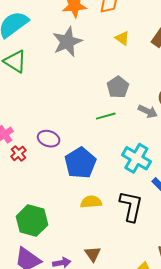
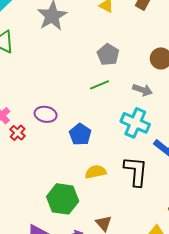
gray arrow: (148, 111) -> (142, 90), moved
blue pentagon: (80, 163) -> (80, 134), size x0.7
green hexagon: (32, 221) -> (63, 199), moved

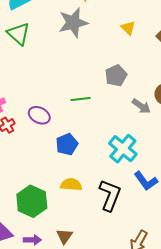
green line: (100, 85) -> (81, 99), moved
gray arrow: (142, 90) -> (141, 106), moved

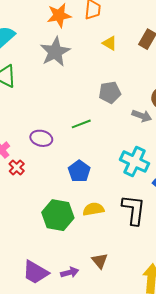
gray pentagon: (116, 76) -> (110, 92), turned 30
purple ellipse: (39, 115) -> (41, 138), moved
green hexagon: (32, 201) -> (58, 215), moved

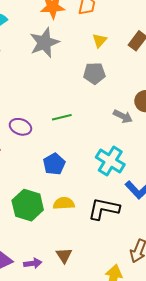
yellow triangle: (110, 43) -> (100, 41), turned 35
gray pentagon: (110, 92) -> (94, 73), moved
black L-shape: (134, 210) -> (104, 209), turned -92

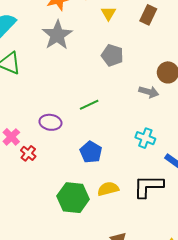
yellow triangle: (100, 41) -> (108, 13), moved
gray pentagon: (94, 73) -> (112, 55), turned 30
cyan cross: (110, 161) -> (145, 138), size x0.7

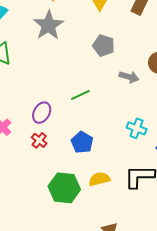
gray arrow: (149, 92) -> (129, 77), moved
purple ellipse: (50, 122) -> (42, 113), turned -70
red cross: (28, 153) -> (39, 140), moved

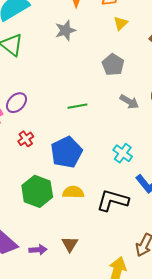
gray star: (49, 25) -> (65, 30), size x0.7
purple ellipse: (42, 113) -> (16, 103), moved
blue pentagon: (82, 142) -> (66, 152), size x1.4

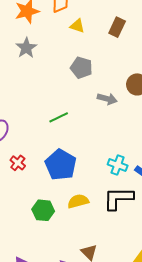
yellow triangle: (121, 23) -> (77, 26), turned -42
cyan cross: (123, 153) -> (118, 165), moved
green hexagon: (37, 191) -> (43, 210), size x0.7

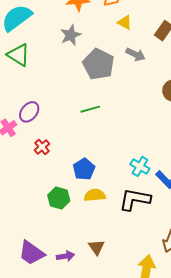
gray pentagon: (81, 68) -> (98, 64), moved, size x1.4
gray arrow: (107, 99) -> (136, 54), moved
blue pentagon: (61, 165) -> (84, 169), moved, size x0.7

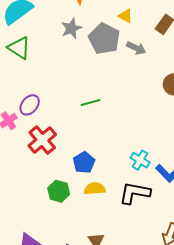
gray pentagon: (98, 64) -> (104, 39), moved
red cross: (42, 147) -> (42, 140), size x1.8

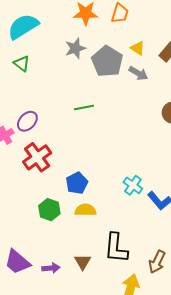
yellow triangle: (126, 16) -> (138, 48), moved
green triangle: (19, 48) -> (22, 63), size x0.7
green line: (91, 103) -> (84, 107), moved
black L-shape: (135, 193) -> (116, 248), moved, turned -100

